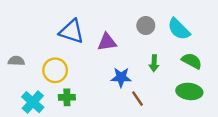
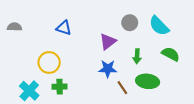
blue triangle: (72, 31) -> (64, 28), size x0.7
purple triangle: (107, 42) -> (108, 42), moved, turned -30
gray semicircle: (16, 61) -> (15, 27), moved
green ellipse: (189, 91) -> (148, 81), moved

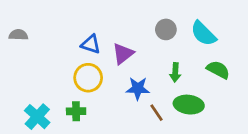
blue triangle: (64, 28) -> (91, 44), moved
purple triangle: (108, 42) -> (123, 54), moved
yellow circle: (49, 62) -> (88, 78), moved

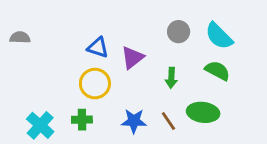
green semicircle: (218, 70) -> (217, 71), moved
green arrow: (175, 72) -> (171, 78), moved
blue star: (138, 88) -> (134, 121), moved

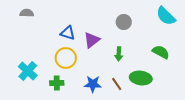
cyan semicircle: (219, 36) -> (166, 16), moved
gray semicircle: (20, 37) -> (27, 13), moved
green semicircle: (217, 71) -> (161, 52), moved
cyan cross: (40, 125) -> (28, 71), moved

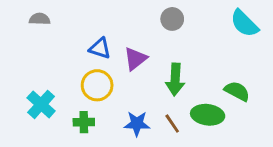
gray circle: (124, 22) -> (172, 19), moved
green semicircle: (161, 52) -> (237, 91), moved
green arrow: (119, 54) -> (175, 79), size x1.5

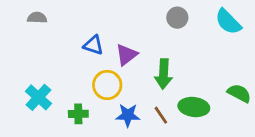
gray circle: (172, 19) -> (177, 18), moved
yellow circle: (97, 85) -> (107, 85), moved
green semicircle: (237, 91) -> (239, 93), moved

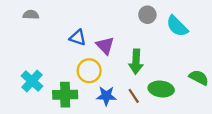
cyan semicircle: (228, 22) -> (177, 26), moved
purple triangle: (126, 55) -> (105, 46), turned -36
green cross: (78, 114) -> (65, 95), size x1.5

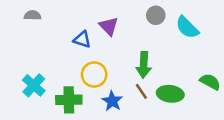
purple triangle: (105, 46) -> (109, 26), moved
blue star: (106, 96) -> (112, 101), turned 30
brown line: (134, 96) -> (141, 91), moved

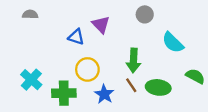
cyan semicircle: (187, 27) -> (173, 43), moved

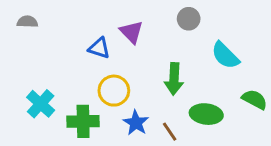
gray semicircle: (30, 14) -> (27, 22), moved
brown line: (131, 85) -> (170, 132), moved

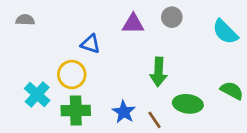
purple triangle: (131, 32) -> (133, 24), moved, turned -45
cyan semicircle: (225, 55) -> (225, 32), moved
yellow circle: (114, 91) -> (72, 75), moved

